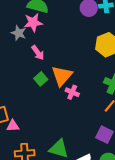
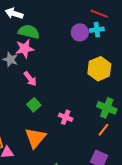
orange triangle: (62, 76) -> (35, 138), moved

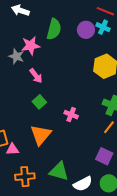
cyan cross: (97, 30) -> (103, 27), turned 32
green semicircle: (29, 32) -> (54, 29), moved, turned 90

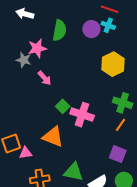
green square: (39, 102) -> (63, 106), moved
pink cross: (71, 115) -> (82, 115), size x1.6
orange triangle: (41, 135) -> (53, 137), turned -45

